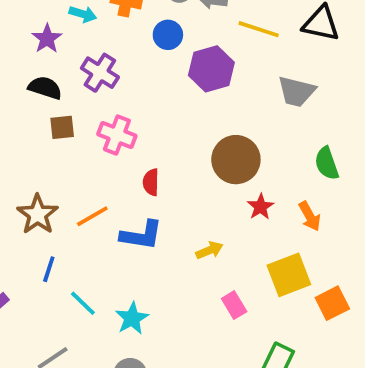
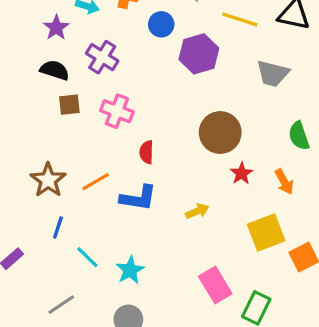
pink rectangle: (234, 305) -> (215, 285), moved, size x1.5

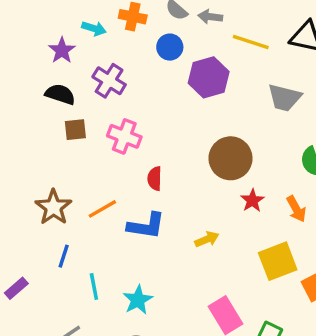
cyan line: (87, 257) -> (94, 286), turned 35

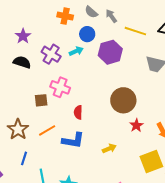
gray arrow: (210, 17) -> (111, 16), turned 48
cyan arrow: (94, 28) -> (76, 51), moved, turned -40
brown square: (75, 130) -> (41, 100), moved

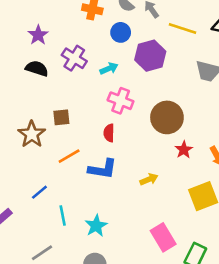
cyan arrow: (76, 51) -> (109, 69), moved
pink cross: (60, 87) -> (121, 101), moved
brown star: (18, 129) -> (32, 134), moved
blue line: (24, 158) -> (39, 192), turned 32

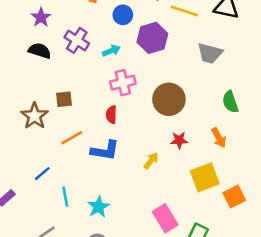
pink cross: (121, 101) -> (123, 83), turned -35
red star: (184, 150) -> (179, 140), moved, turned 30
yellow arrow: (149, 179) -> (151, 161), turned -30

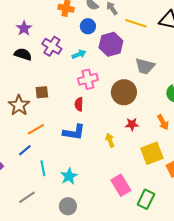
gray trapezoid: (210, 53) -> (145, 66), moved
orange line: (72, 138) -> (36, 129), moved
yellow arrow: (151, 161) -> (110, 140), turned -56

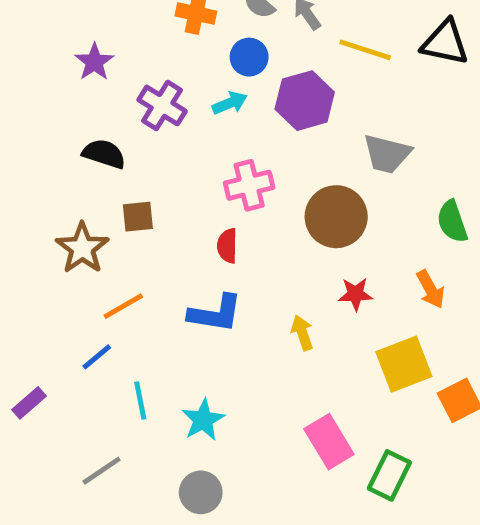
black semicircle: (23, 54) -> (104, 154), moved
cyan arrow: (79, 54) -> (230, 103), moved

